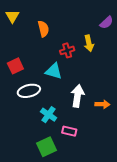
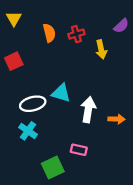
red cross: (67, 50) -> (76, 34), moved
red square: (15, 66) -> (14, 61), moved
cyan triangle: (54, 71) -> (61, 93), moved
cyan cross: (49, 115) -> (28, 131), moved

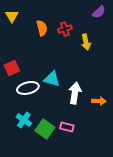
purple semicircle: (121, 26) -> (99, 12), moved
red square: (14, 61) -> (12, 68), moved
cyan cross: (28, 131) -> (24, 120), moved
green square: (53, 167) -> (45, 129), moved, turned -30

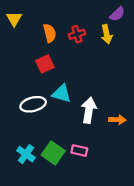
yellow arrow: (86, 42) -> (107, 34), moved
red square: (12, 68) -> (45, 64), moved
cyan cross: (24, 120) -> (26, 154), moved

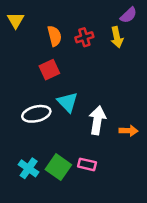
cyan triangle: (62, 94) -> (68, 102), turned 30

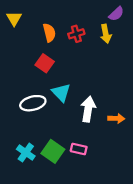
red square: (49, 70) -> (45, 63), turned -30

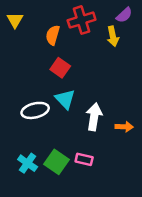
orange semicircle: (49, 33) -> (53, 35), turned -150
red cross: (76, 34) -> (82, 20), moved, size x1.5
red square: (45, 63) -> (60, 68), moved

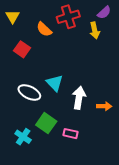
orange semicircle: (53, 35) -> (44, 29), turned -63
red square: (60, 68) -> (22, 49), moved
white ellipse: (35, 110) -> (29, 93), turned 40
green square: (56, 162) -> (46, 123), moved

